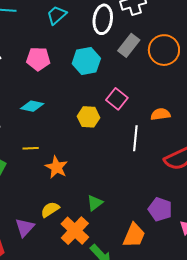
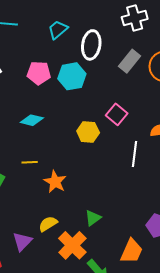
white ellipse: (103, 19) -> (91, 45), moved
cyan hexagon: (86, 61) -> (72, 76), moved

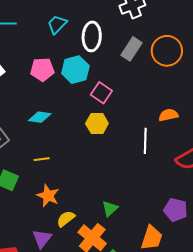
pink square: (117, 114) -> (101, 93), moved
orange star: (55, 182) -> (48, 196), moved

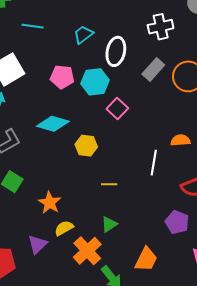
cyan diamond: (40, 117) -> (53, 124), size x1.4
yellow hexagon: (97, 123) -> (86, 146), moved
yellow line: (42, 159) -> (109, 184), moved
purple pentagon: (176, 210) -> (177, 222), moved

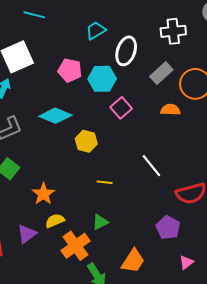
cyan line: (33, 26) -> (34, 15), moved
orange semicircle: (180, 140) -> (170, 110), moved
white line: (154, 163) -> (151, 166), turned -55

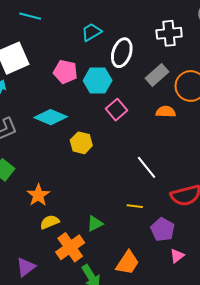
yellow line: (105, 182) -> (135, 206), moved
purple triangle: (27, 234) -> (26, 267), moved
pink triangle: (186, 262) -> (177, 256), moved

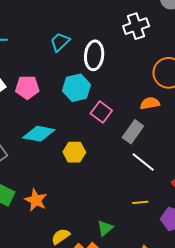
pink pentagon: (65, 72) -> (27, 87), moved
gray rectangle: (157, 75) -> (133, 132), moved
orange star: (38, 195) -> (36, 200), moved

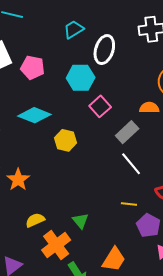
yellow line: (140, 202) -> (129, 204), moved
green triangle: (105, 228) -> (80, 221), turned -42

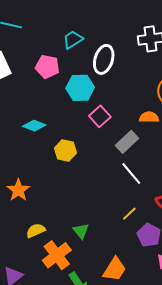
pink pentagon: (32, 68) -> (47, 67), moved
cyan diamond: (34, 115) -> (34, 126), size x0.7
yellow line: (129, 204) -> (129, 214), turned -49

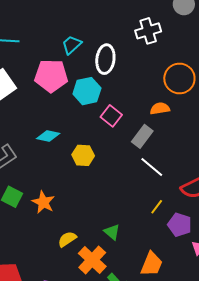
pink pentagon: (47, 67) -> (51, 76), size x1.4

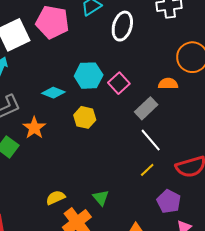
pink pentagon: (51, 76) -> (52, 22), moved
cyan hexagon: (87, 91) -> (89, 76), moved
orange star: (43, 202) -> (34, 128), moved
yellow line: (157, 207) -> (147, 170), moved

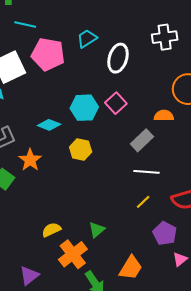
pink square: (119, 83) -> (116, 103), moved
white line: (151, 140) -> (146, 172), turned -45
green triangle: (101, 198) -> (97, 230), turned 30

